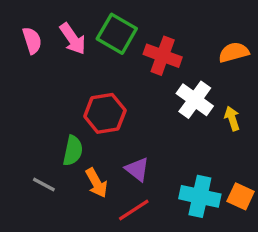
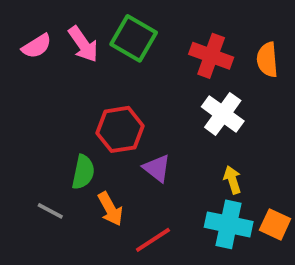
pink semicircle: (32, 40) -> (37, 46), turned 76
orange semicircle: (234, 52) -> (267, 60), turned -80
red cross: (163, 56) -> (211, 56), moved
yellow arrow: (232, 118) -> (232, 180), moved
purple triangle: (137, 169) -> (157, 168), moved

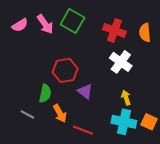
red line: (153, 240) -> (83, 130), turned 54

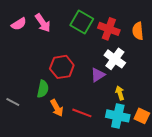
green square: (72, 21) -> (82, 22), moved
purple triangle: (85, 91) -> (98, 75), moved, turned 49
gray line: (27, 114) -> (13, 102), moved
red line: (83, 130) -> (82, 113), moved

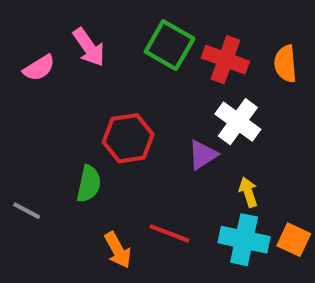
pink semicircle: (19, 24) -> (39, 68), moved
orange arrow: (57, 108) -> (118, 250), moved

